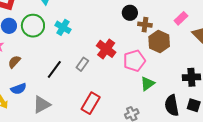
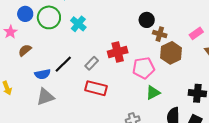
red cross: (106, 49) -> (118, 52), turned 30
blue semicircle: (19, 89) -> (43, 74), moved
red rectangle: (91, 103) -> (96, 88), moved, turned 65

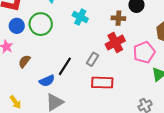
cyan cross: (78, 24) -> (80, 17), moved
brown cross: (160, 34) -> (118, 18), moved

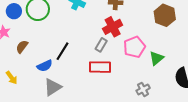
pink pentagon: (144, 52) -> (134, 47), moved
gray rectangle: (92, 59) -> (101, 45), moved
yellow arrow: (15, 102) -> (12, 78), moved

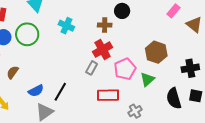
brown hexagon: (165, 15) -> (156, 52), moved
black line: (62, 51) -> (60, 92), moved
red rectangle: (100, 67) -> (108, 95), moved

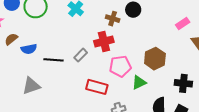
gray rectangle: (92, 68) -> (81, 55), moved
blue semicircle: (36, 91) -> (29, 49), moved
black line: (60, 92) -> (53, 60), moved, turned 48

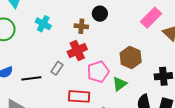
pink rectangle: (183, 23) -> (151, 18), size x1.5

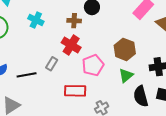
red cross: (77, 50) -> (71, 45), turned -30
green triangle: (120, 84) -> (126, 75), moved

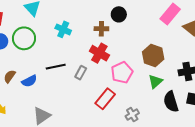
black line: (27, 75) -> (56, 67), moved
red rectangle: (75, 91) -> (105, 99), turned -50

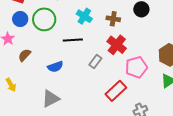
brown cross: (101, 29) -> (113, 19), moved
black line: (56, 67) -> (73, 40), moved
blue semicircle: (29, 81) -> (55, 67), moved

